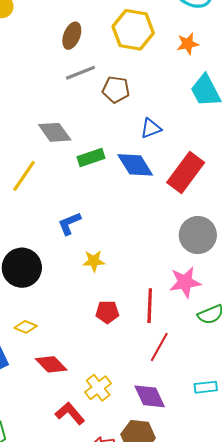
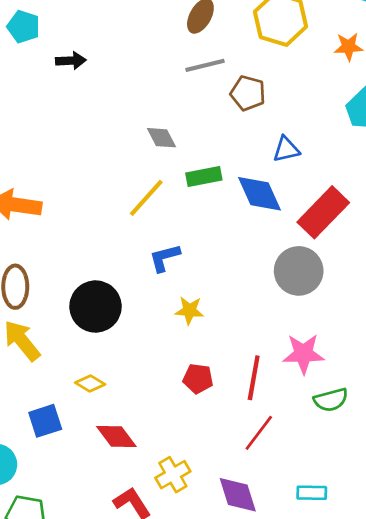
gray diamond: (55, 132) -> (161, 138), size x0.7
yellow line: (24, 176) -> (146, 198), moved
gray circle: (198, 235) -> (299, 271), moved

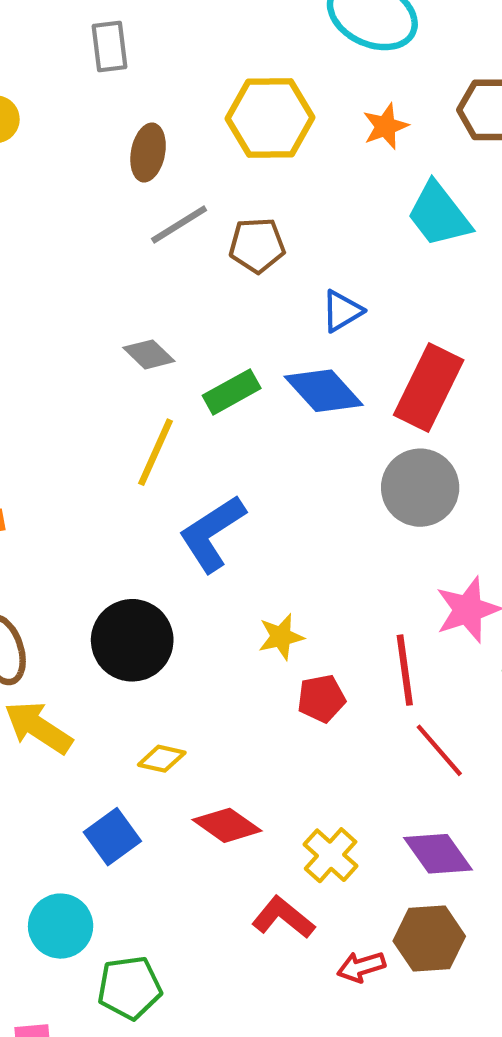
blue L-shape: (164, 258) -> (212, 533), size x1.5
yellow star: (189, 310) -> (281, 637), moved
red line: (259, 433) -> (439, 750), turned -60

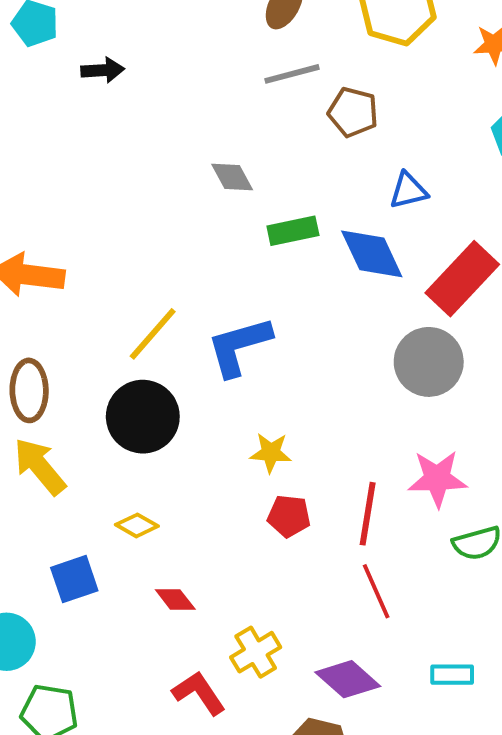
yellow line: (155, 452) -> (153, 334), moved
red diamond: (227, 825) -> (175, 599), size x0.7
purple diamond: (438, 854) -> (348, 679), turned -30

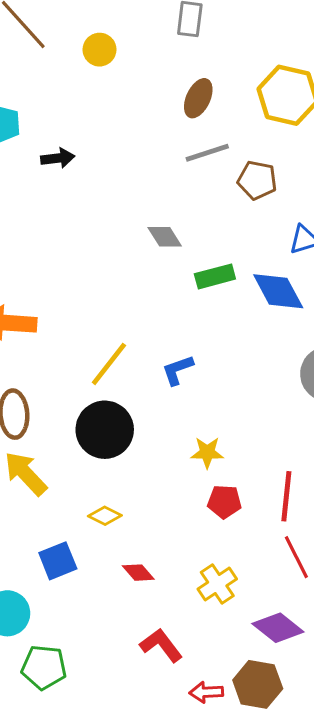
blue L-shape: (239, 346) -> (178, 370), size x0.6
yellow cross: (256, 652) -> (217, 584), moved

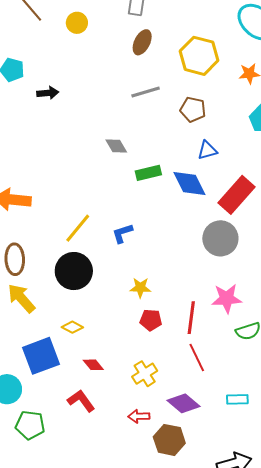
brown ellipse: (198, 98) -> (142, 42), moved
brown pentagon: (257, 180) -> (193, 109), moved
blue square: (58, 561) -> (41, 356), size x1.5
red L-shape: (161, 645) -> (81, 401), moved
red arrow: (206, 692) -> (139, 416), moved

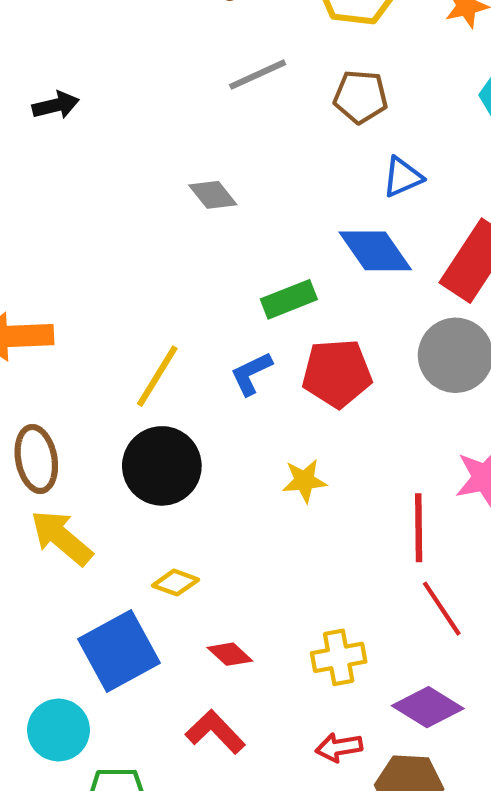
green rectangle: (148, 173) -> (289, 299), moved
red pentagon: (151, 320) -> (337, 373), moved, size x1.5
yellow cross: (145, 374) -> (339, 657), turned 30

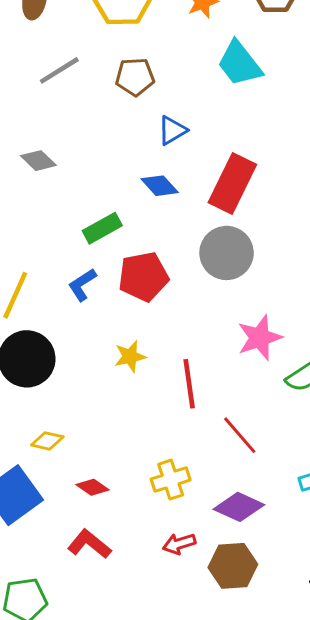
blue diamond: (375, 251) -> (160, 186), size x0.7
red line: (419, 528) -> (189, 384), moved

